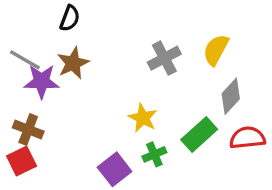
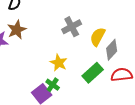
yellow semicircle: (216, 50) -> (98, 37), moved
green cross: (154, 154) -> (53, 85), moved, turned -32

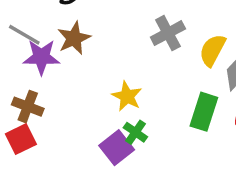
yellow star: (59, 63) -> (127, 96), moved
green rectangle: (93, 73) -> (204, 112), turned -30

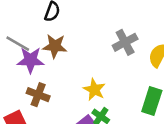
brown star: (74, 38) -> (55, 46), turned 30
brown cross: (28, 107) -> (38, 95), moved

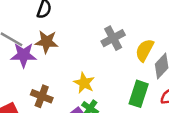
brown cross: (38, 95) -> (42, 96), moved

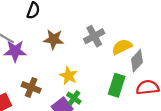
brown star: (47, 42) -> (54, 39), moved
yellow semicircle: (145, 50) -> (122, 47), turned 36

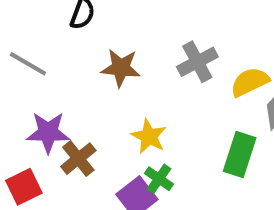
purple star: (15, 51) -> (48, 132), moved
brown cross: (31, 87) -> (78, 159), turned 30

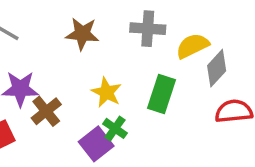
gray cross: (197, 62) -> (148, 29), turned 32
green rectangle: (240, 155) -> (161, 94), moved

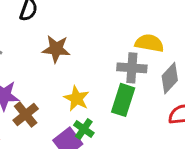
gray cross: (148, 29) -> (132, 68), moved
yellow semicircle: (192, 46) -> (149, 43), moved, turned 36

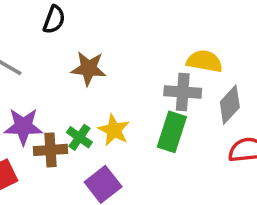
brown cross: (26, 114) -> (50, 150), turned 35
green cross: (84, 129) -> (79, 137), moved

